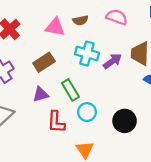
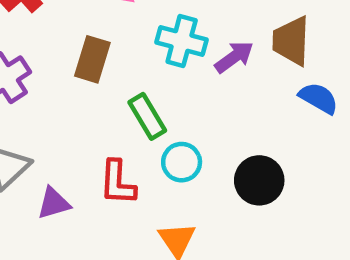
brown rectangle: (44, 62) -> (92, 59), turned -40
purple triangle: (41, 94) -> (54, 203), moved

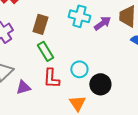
green rectangle: (147, 116) -> (45, 51), moved
black circle: (259, 180) -> (100, 84), moved

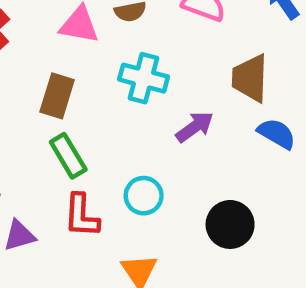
purple arrow: (102, 23) -> (195, 127), moved
black circle: (100, 84) -> (230, 224), moved

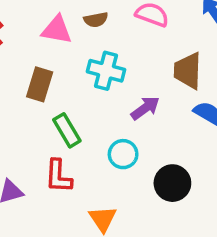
green rectangle: (68, 156) -> (67, 130), moved
cyan circle: (144, 196) -> (123, 154), moved

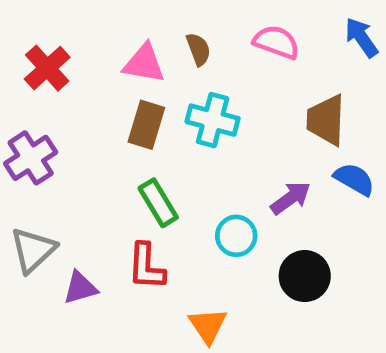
brown semicircle: (96, 20) -> (198, 49), turned -100
brown rectangle: (40, 84) -> (146, 125), moved
purple arrow: (145, 108) -> (291, 198), moved

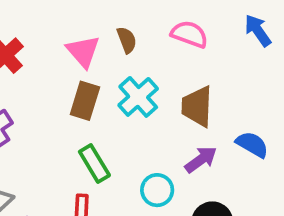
pink triangle: (144, 63) -> (83, 51), turned 39
cyan cross: (213, 120) -> (138, 97), turned 33
brown trapezoid: (326, 120) -> (197, 106), moved

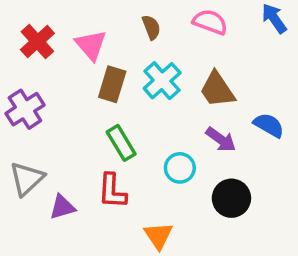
pink triangle: (83, 51) -> (91, 45), moved
brown trapezoid: (197, 106) -> (217, 90), turned -36
purple arrow: (201, 160) -> (221, 139), turned 72

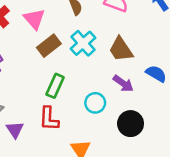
brown rectangle: (112, 84) -> (49, 46), turned 35
green rectangle: (121, 143) -> (55, 86), turned 55
purple triangle: (62, 207) -> (15, 130), turned -48

